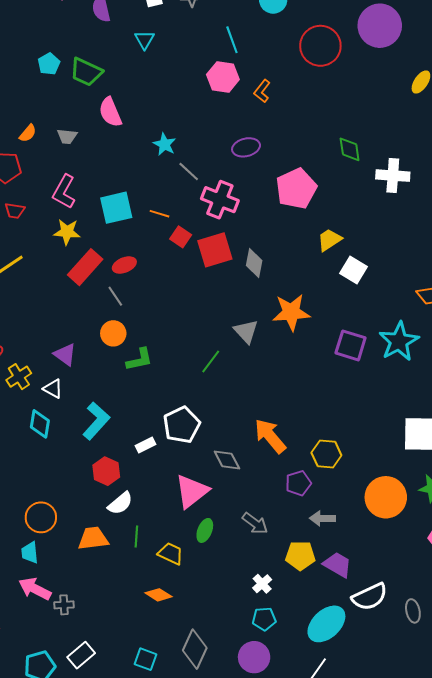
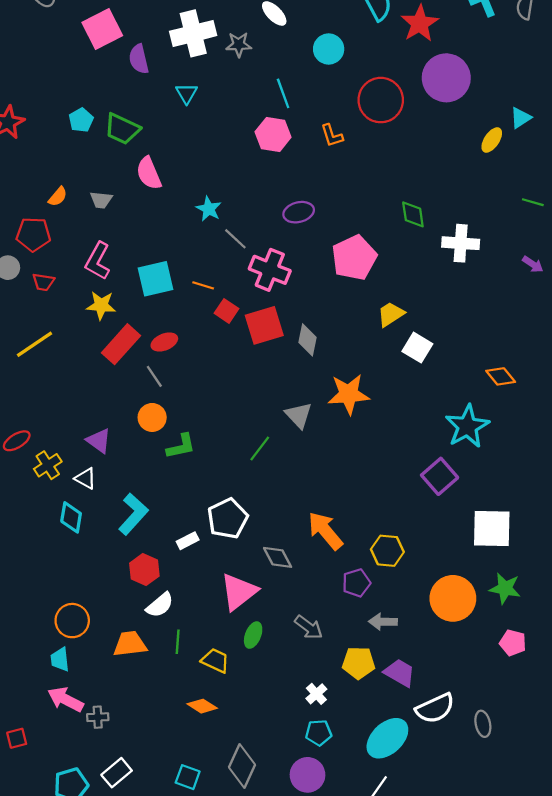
orange L-shape: (262, 91) -> (332, 136), moved, turned -55
purple square: (351, 345) -> (440, 476), moved, turned 32

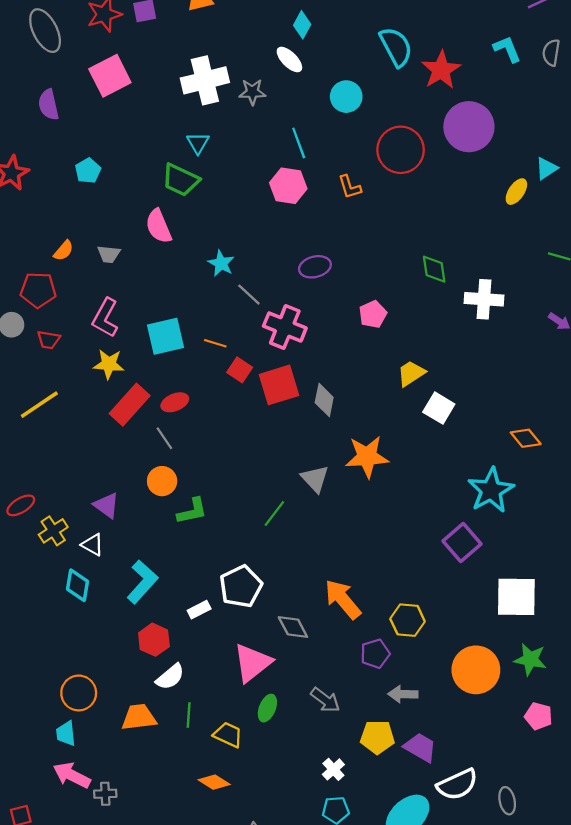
purple semicircle: (139, 59) -> (49, 105), moved
green trapezoid: (122, 129) -> (181, 180), moved
pink pentagon: (354, 258) -> (373, 314), size x0.6

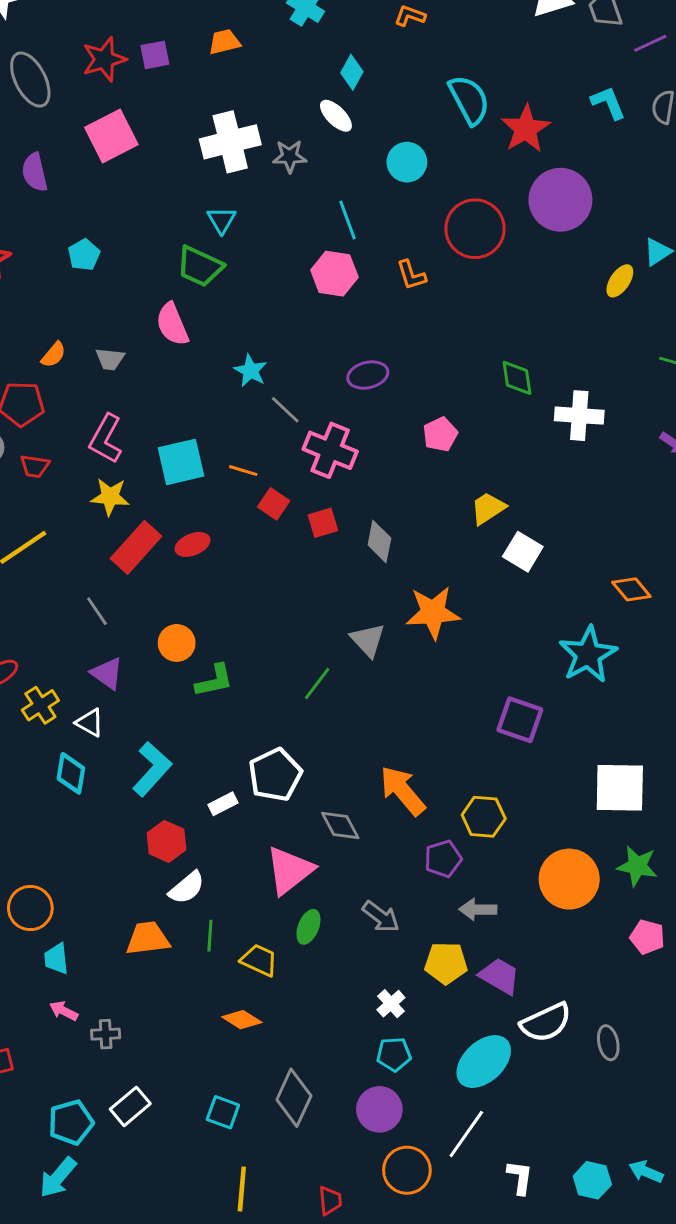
red square: (279, 385) -> (323, 523), size x0.6
gray line: (164, 438) -> (97, 611), moved
purple square: (462, 542) -> (520, 720), moved, turned -30
orange circle: (79, 693) -> (30, 908), moved
pink arrow: (72, 775) -> (64, 1011), size x0.6

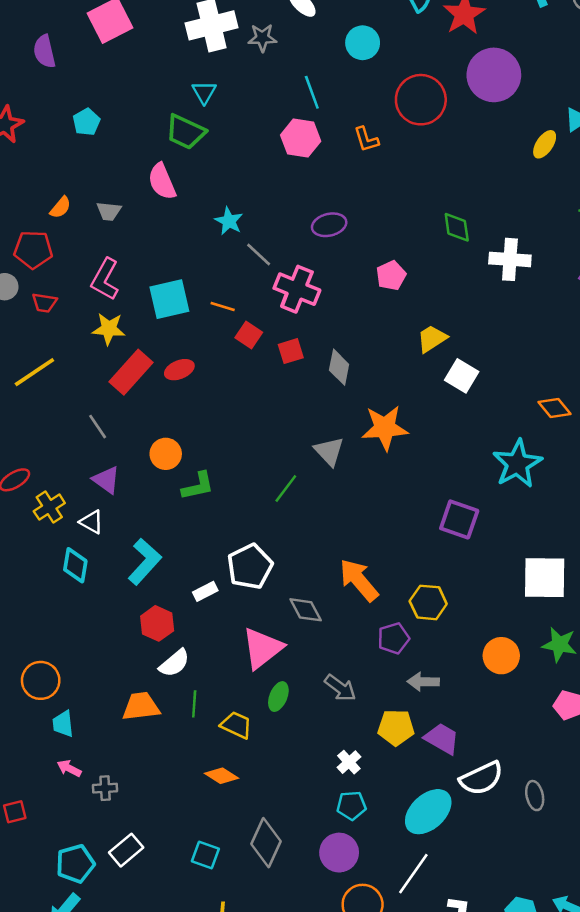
orange circle: (569, 879) -> (501, 656), size x0.7

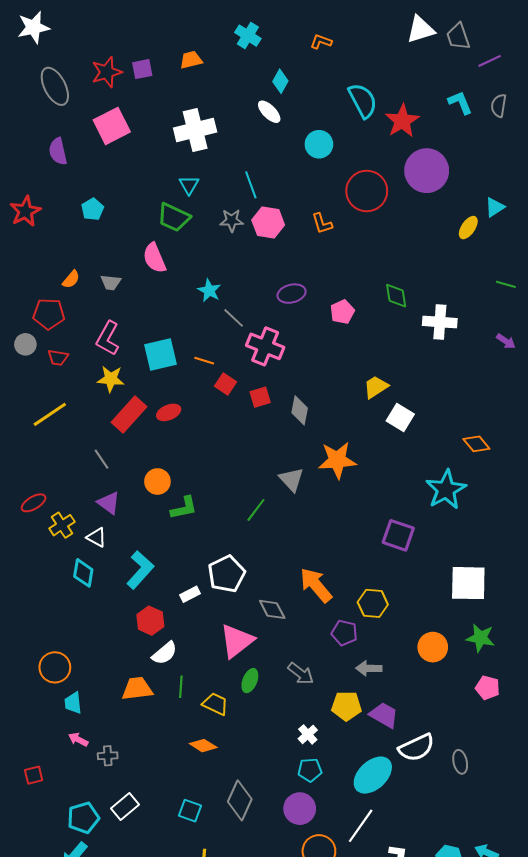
gray star: (262, 38) -> (232, 220), moved
cyan line: (312, 92) -> (251, 185), moved
pink pentagon: (391, 276) -> (342, 312), moved
purple pentagon: (394, 638) -> (344, 633), turned 30

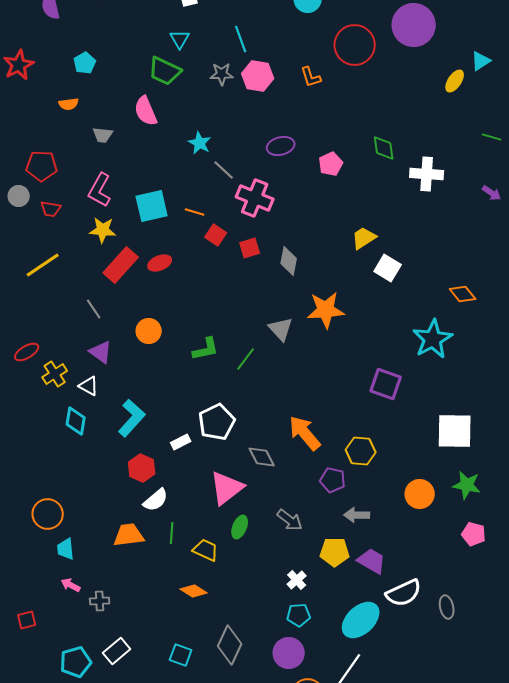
orange semicircle: (71, 279) -> (69, 104), moved, turned 42
green L-shape: (184, 508) -> (206, 349), moved

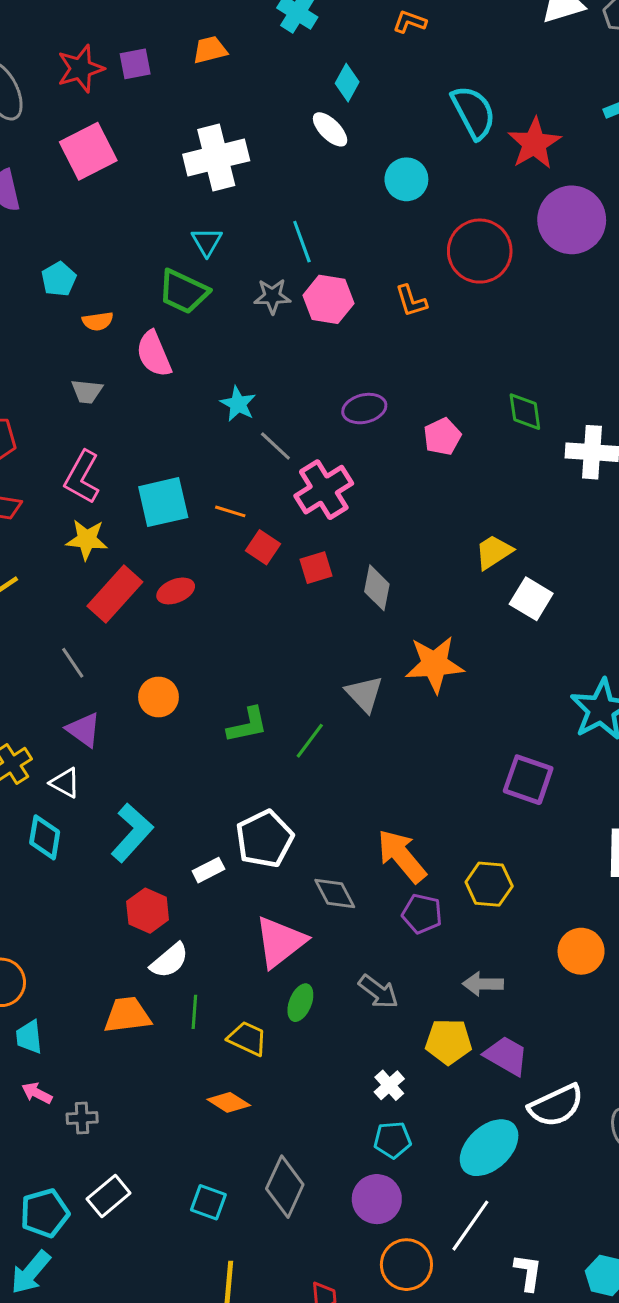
orange semicircle: (69, 104) -> (98, 321), moved
pink cross: (255, 198) -> (324, 490), turned 36
purple pentagon: (333, 480) -> (422, 914), moved

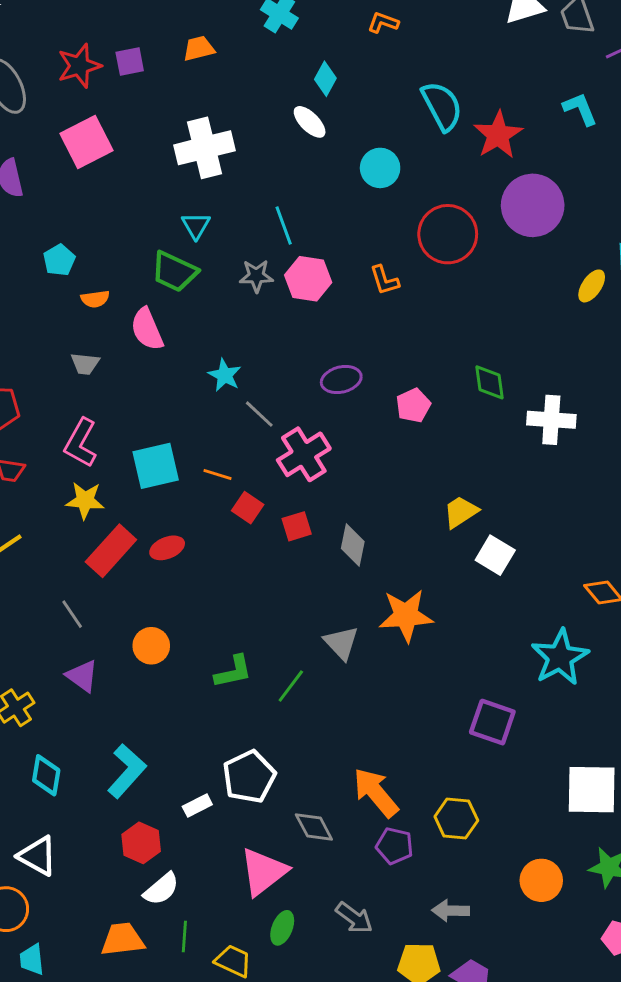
white triangle: (65, 783) -> (38, 856), moved, size x1.4

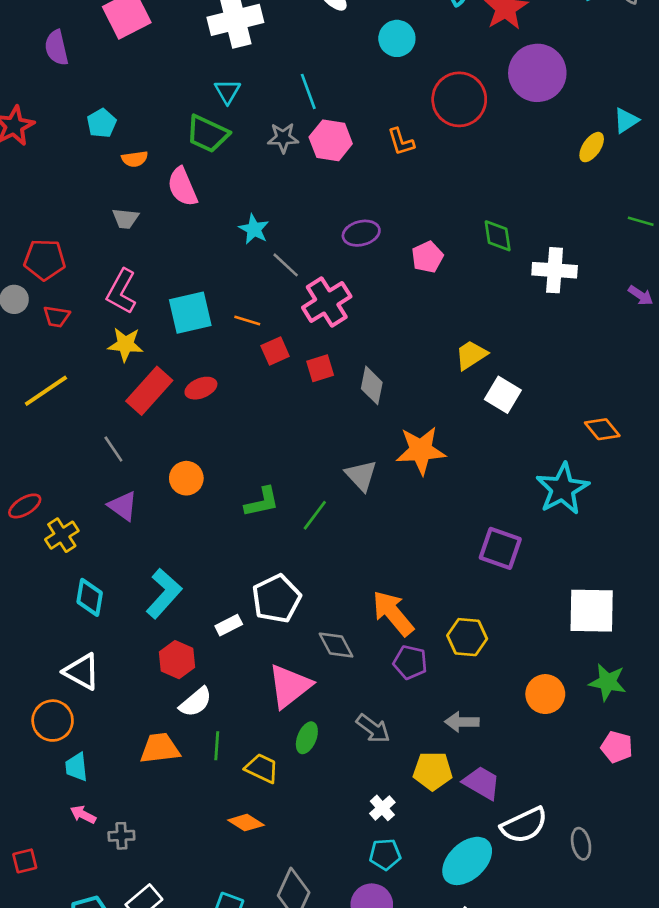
red square: (248, 508) -> (275, 351), turned 32

